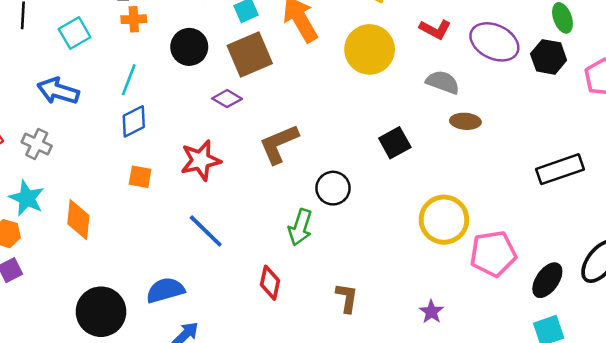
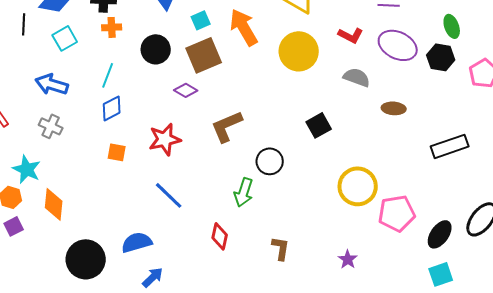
brown ellipse: (465, 121) -> (394, 108), moved
gray cross: (37, 144) -> (51, 126), moved
orange diamond: (78, 220) -> (54, 204), moved

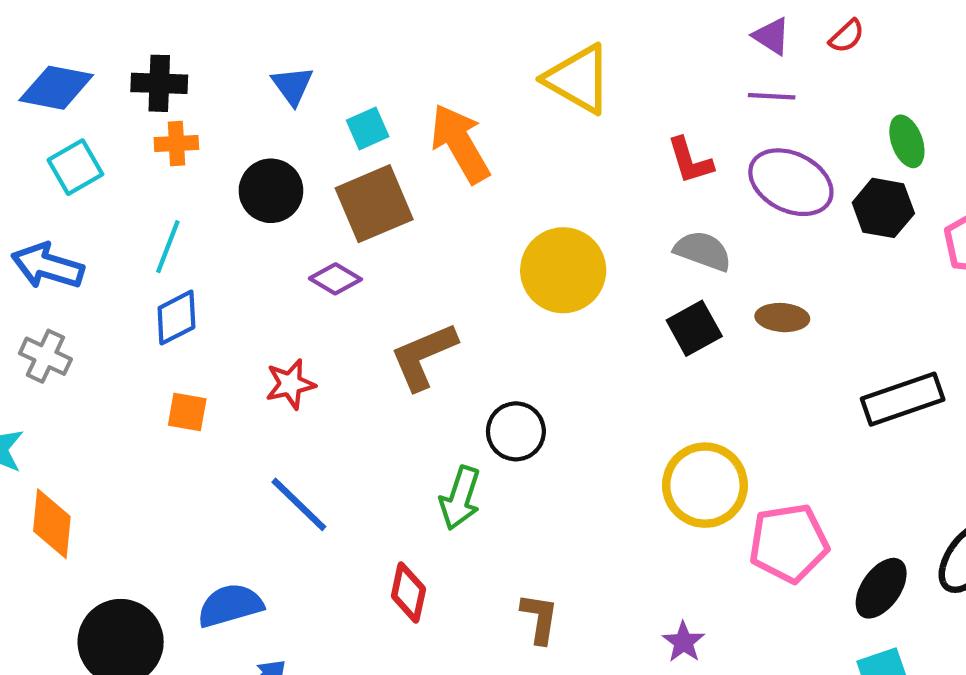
red L-shape: (351, 35) -> (690, 161), turned 45
yellow circle: (299, 51) -> (563, 270), moved
black square: (319, 125) -> (694, 328), moved
red star: (165, 139) -> (290, 384), size x0.7

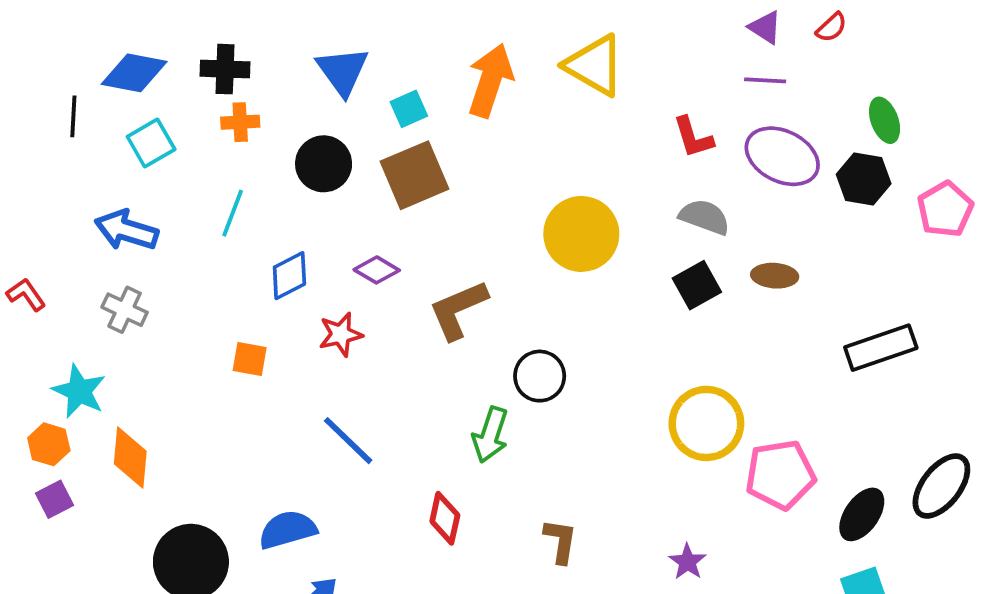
blue triangle: (292, 85) -> (343, 71), size x1.4
orange arrow: (460, 143) -> (490, 80), moved, turned 48
purple diamond: (335, 279) -> (377, 270), moved
blue diamond: (176, 318) -> (289, 276), moved

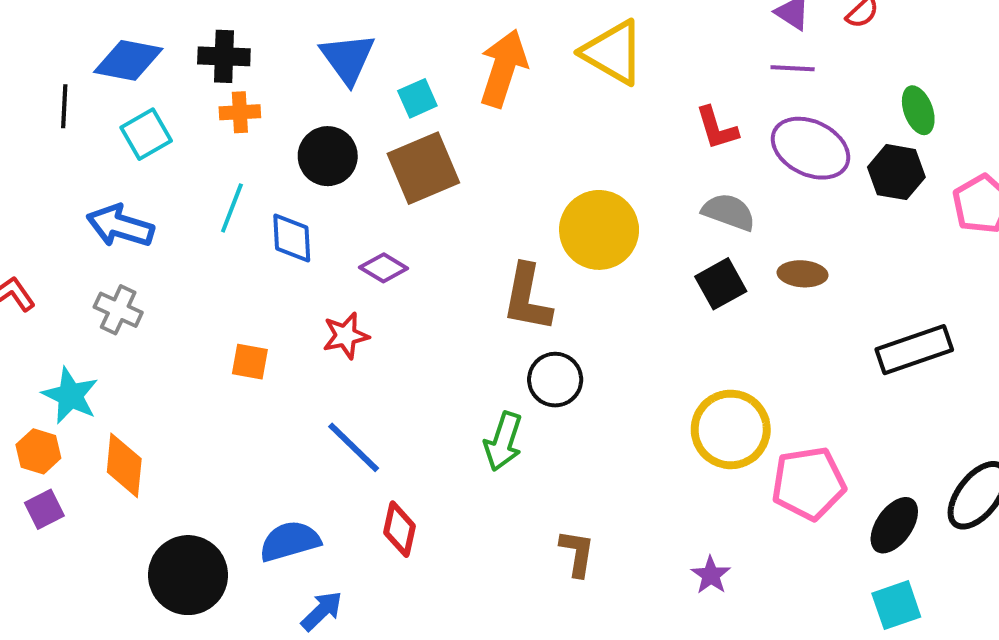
blue diamond: (289, 276) -> (292, 238), moved, turned -66
brown L-shape: (458, 310) -> (527, 298), moved, turned -56
red diamond: (445, 518) -> (400, 529), moved

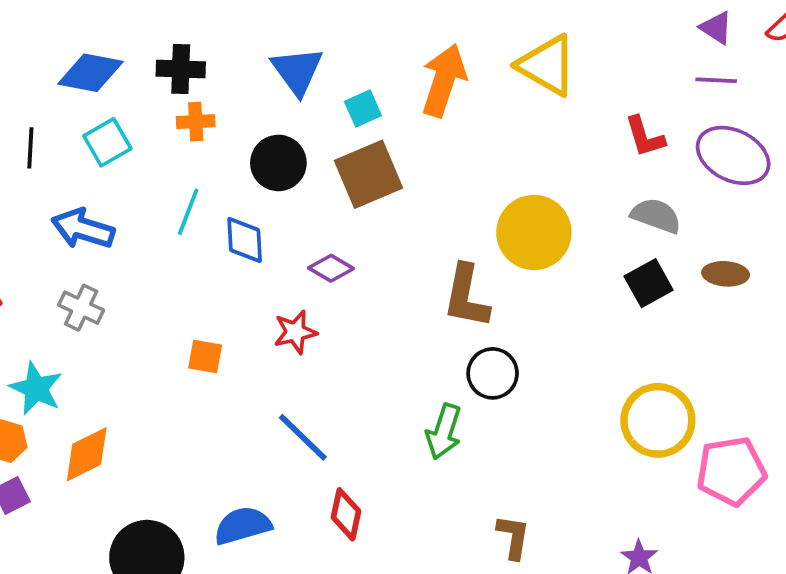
black line: (64, 106) -> (30, 148), moved
orange diamond: (124, 465) -> (87, 454), turned 58

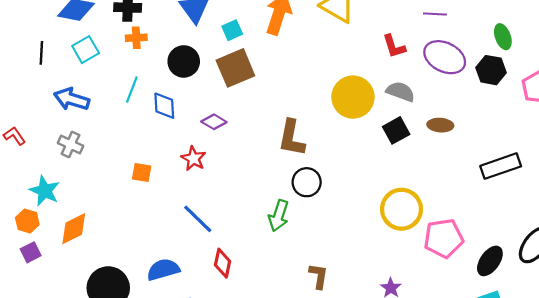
yellow circle: (534, 232) -> (353, 97), moved
red star: (295, 332) -> (193, 158), turned -30

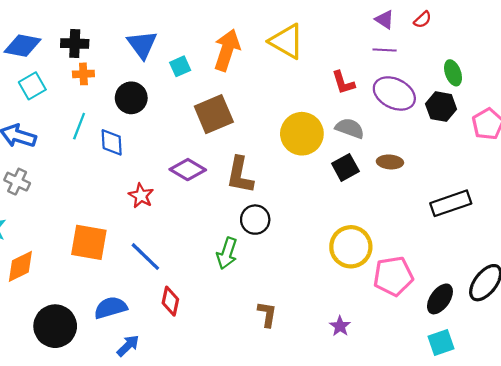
brown square: (235, 68) -> (214, 114), moved
purple diamond: (214, 122) -> (188, 170), moved, size x1.4
orange square: (142, 173) -> (89, 242), moved, size x1.8

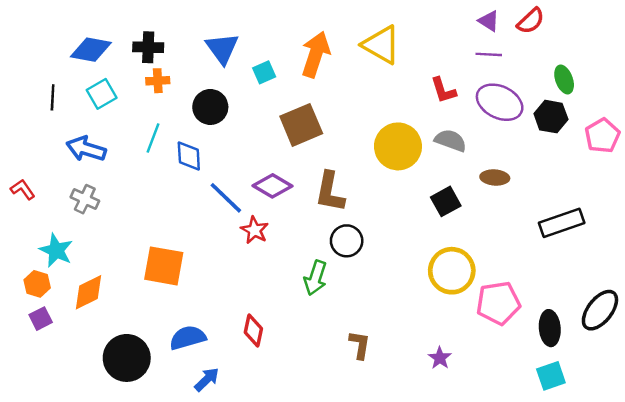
red semicircle: (423, 20) -> (531, 21), size x1.4
black square: (345, 167) -> (446, 201), moved
red star: (141, 196) -> (255, 230), moved
blue line: (145, 257) -> (226, 198), moved
black ellipse: (440, 299) -> (550, 328), turned -40

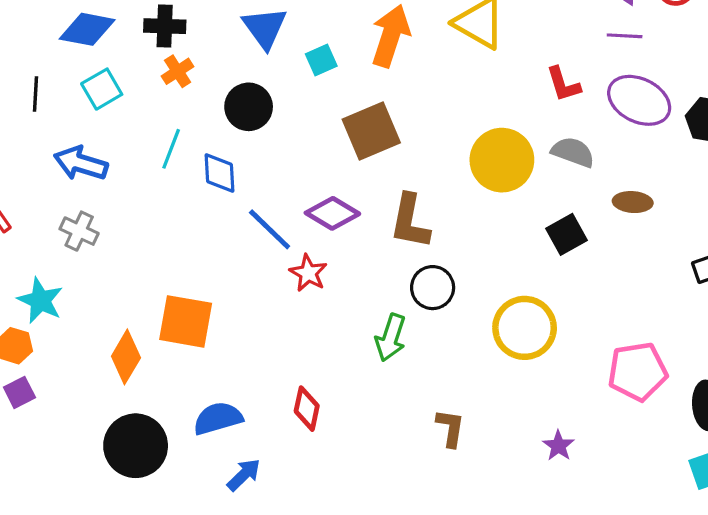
orange cross: (158, 81) -> (178, 71), turned -30
yellow circle: (452, 271) -> (525, 328), moved
orange diamond: (88, 292) -> (126, 357), moved, turned -33

